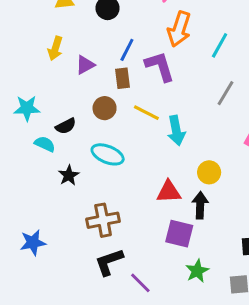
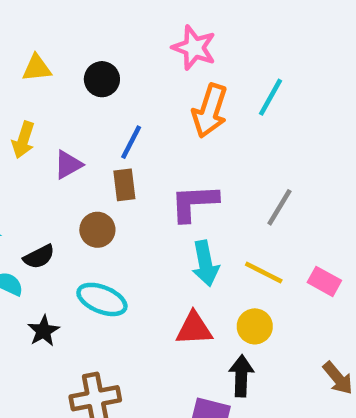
cyan line: (220, 45) -> (270, 97), moved
purple L-shape: (160, 66) -> (194, 203), moved, turned -76
yellow line: (146, 113) -> (264, 272), moved
red triangle: (169, 192) -> (194, 329), moved

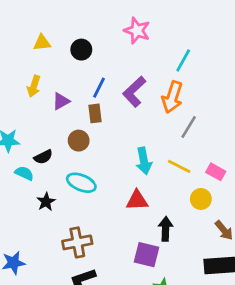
orange arrow: (210, 111) -> (172, 97), moved
purple L-shape: (194, 203) -> (134, 92), moved, turned -40
yellow circle: (255, 326) -> (201, 199), moved

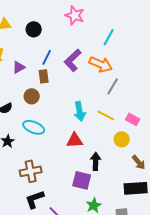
orange arrow: (172, 97) -> (101, 64), turned -85

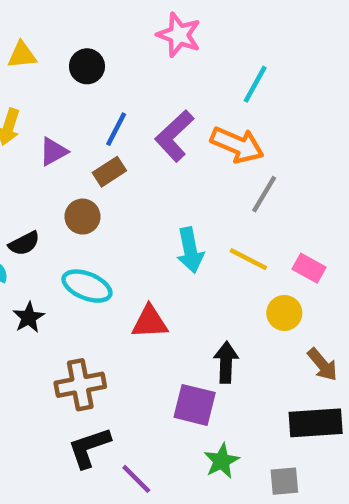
brown rectangle: (44, 76) -> (109, 172), turned 64
red triangle: (75, 140) -> (150, 322), moved

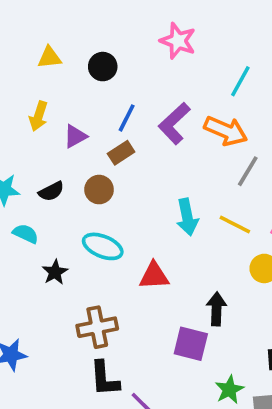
black semicircle: (24, 243) -> (51, 191), moved
black L-shape: (89, 448) -> (105, 379), turned -75
green star: (222, 461) -> (229, 390), moved

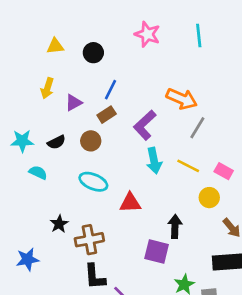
cyan line: (240, 81) -> (199, 36), moved, turned -35
purple L-shape: (174, 123) -> (145, 125), moved
black star: (55, 272) -> (59, 224), moved

